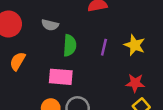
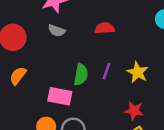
gray semicircle: (50, 25) -> (57, 31), moved
green semicircle: (70, 45) -> (81, 75), moved

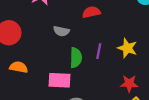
gray semicircle: (57, 31) -> (61, 31), moved
orange semicircle: (18, 76) -> (19, 67), turned 72

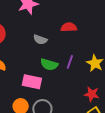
green semicircle: (76, 58) -> (49, 64), turned 96

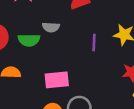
green semicircle: (49, 64) -> (29, 40), moved

